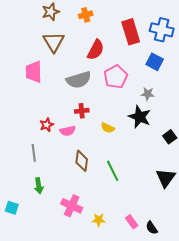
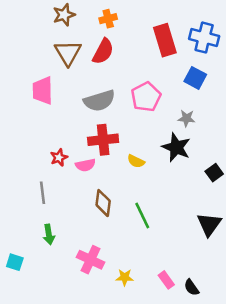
red semicircle: (96, 50) -> (103, 51), moved
red cross: (82, 111) -> (103, 140), size x1.6

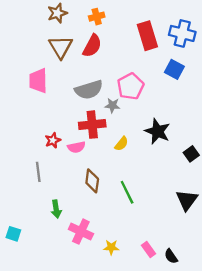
gray star: (186, 118) -> (112, 105), moved
yellow semicircle: (136, 161) -> (121, 144), turned -77
green arrow: (49, 234) -> (56, 209), moved

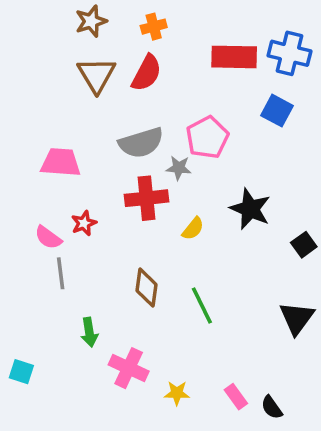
red rectangle: (147, 36) -> (234, 57), turned -72
pink trapezoid: (38, 81) -> (61, 162), moved, turned 95
pink semicircle: (76, 147) -> (48, 238), moved, turned 48

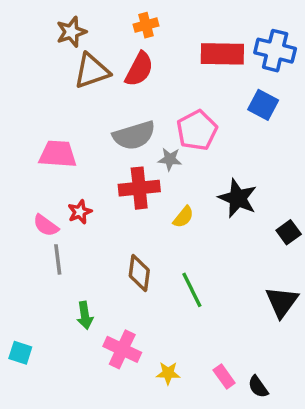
brown star: (91, 21) -> (71, 32), moved
brown triangle: (96, 75) -> (92, 71), turned 42

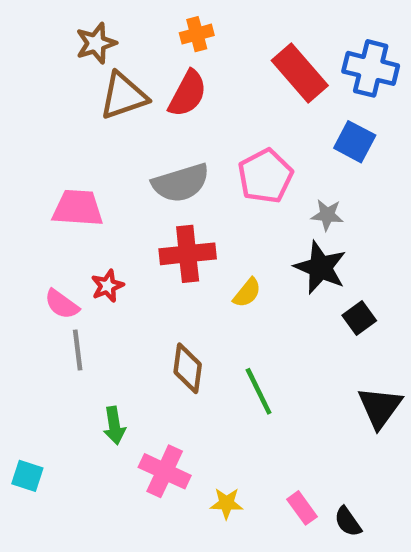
red rectangle: (222, 54) -> (300, 73), turned 48
gray star: (170, 159) -> (327, 215), moved
black square: (289, 232) -> (359, 318), moved

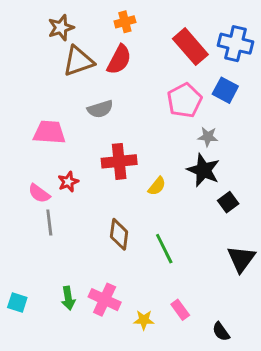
pink pentagon: (265, 176) -> (185, 100), moved
gray semicircle: (181, 183) -> (100, 109), moved, size x0.7
green arrow: (114, 426) -> (68, 298), moved
pink rectangle: (302, 508) -> (180, 310), moved

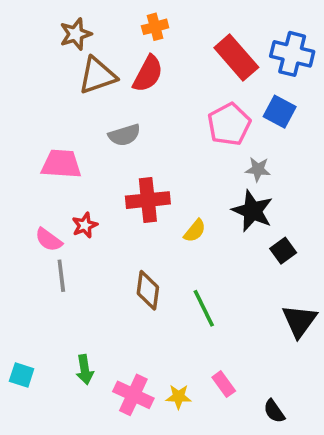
pink cross: (105, 300) -> (133, 395), moved

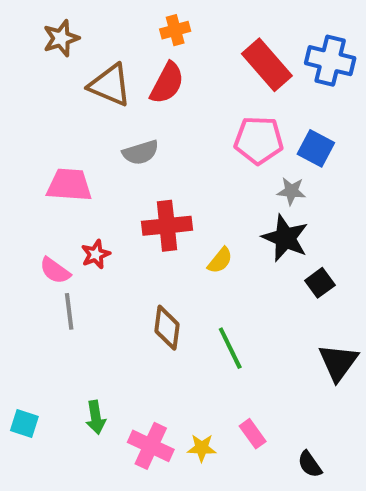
brown star: (76, 34) -> (61, 38), moved
brown triangle: (97, 76) -> (110, 85), turned 42
blue square: (280, 112) -> (316, 148), moved
pink pentagon: (229, 124) -> (259, 140), turned 30

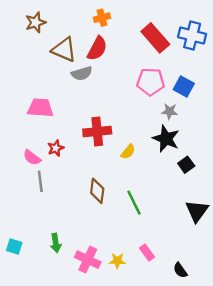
gray semicircle: (141, 152) -> (82, 73), moved

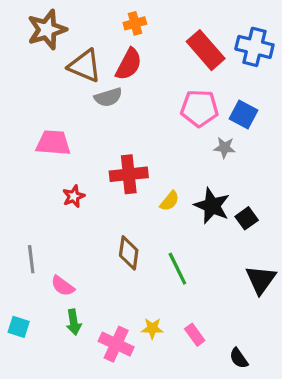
brown star: (36, 22) -> (47, 30), size x1.4
black star: (166, 139) -> (212, 206), moved
pink semicircle: (32, 158) -> (63, 286), moved
gray line: (40, 181) -> (31, 259), moved
yellow star: (117, 261) -> (152, 328), moved

